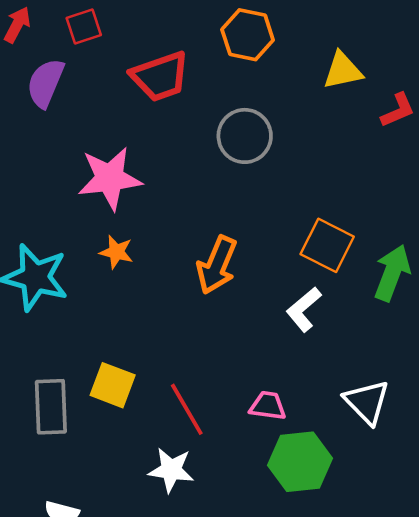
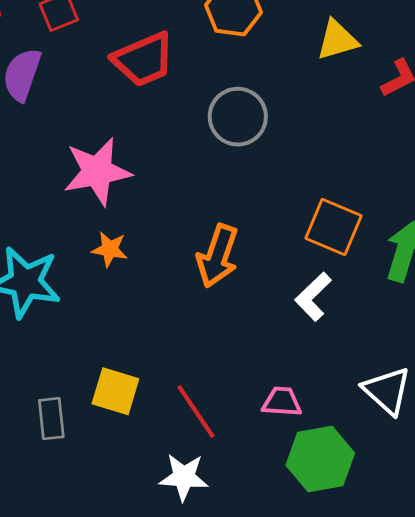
gray rectangle: (51, 407) -> (51, 419), size x0.7

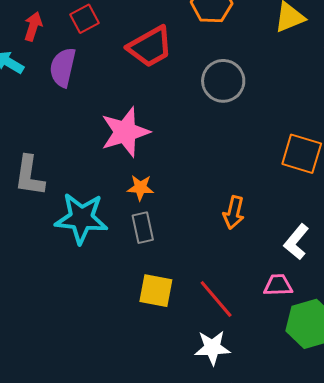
orange arrow: (218, 256) -> (234, 213), moved, size x0.7
white L-shape: (313, 297) -> (296, 242), moved
gray rectangle: (51, 419) -> (143, 228), moved

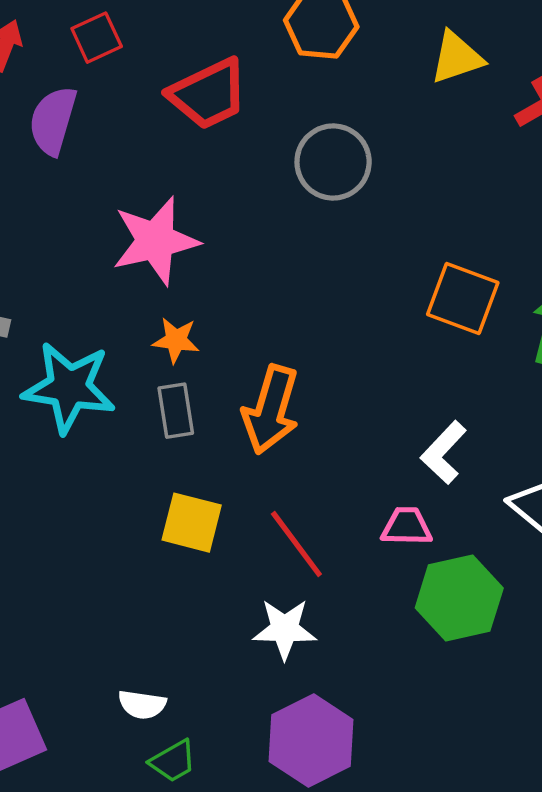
orange arrow: (234, 213) -> (271, 410), moved, size x1.5

